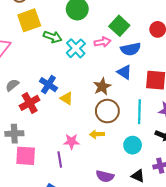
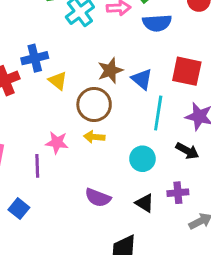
blue triangle: (124, 72) -> (142, 79), moved
blue cross: (48, 85) -> (35, 58), turned 36
brown circle: (107, 111) -> (94, 104), moved

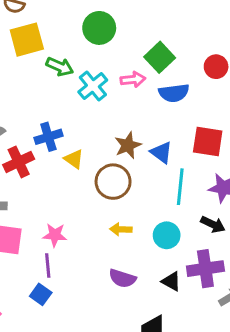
yellow arrow: (94, 137) -> (121, 229), moved
pink star: (57, 143) -> (55, 235), moved
purple line: (37, 166) -> (48, 265), moved
purple cross: (178, 193) -> (205, 269), size x1.6

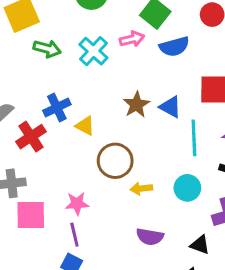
green arrow: (60, 67) -> (47, 49), moved
brown circle: (113, 182) -> (115, 161), moved
black triangle: (171, 281) -> (200, 245), moved

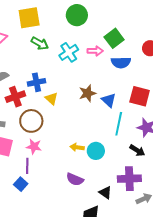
brown circle: (115, 161) -> (31, 121), moved
cyan circle: (187, 188) -> (96, 151), moved

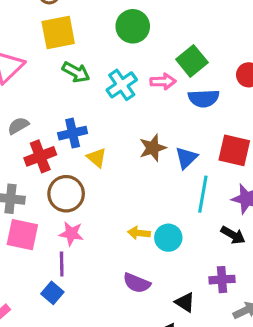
blue triangle: (109, 100) -> (186, 158), turned 35
purple cross: (129, 179) -> (222, 280), size x0.7

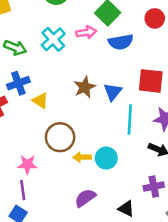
green arrow: (76, 72) -> (15, 48), moved
brown circle: (66, 194) -> (60, 137), moved
purple semicircle: (137, 283) -> (85, 198), turned 130

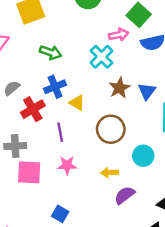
cyan cross: (53, 39) -> (101, 57), moved
brown circle: (60, 137) -> (111, 129), moved
yellow arrow: (82, 157) -> (110, 173), moved
purple line: (23, 190) -> (60, 132), moved

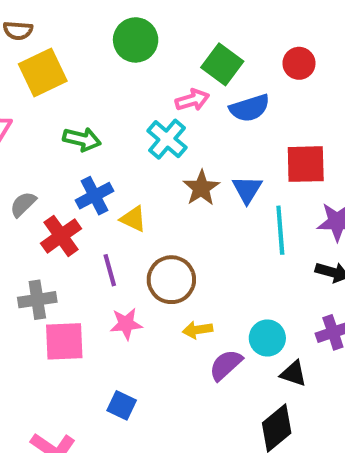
brown circle: (111, 129) -> (171, 280), moved
cyan circle: (143, 156) -> (267, 338), moved

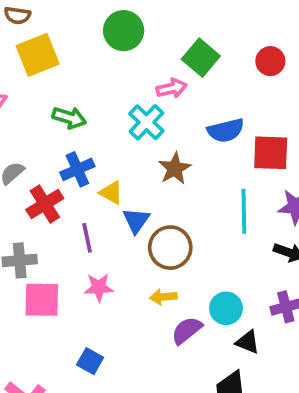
blue semicircle: (250, 108) -> (226, 130), moved
blue triangle: (247, 189) -> (136, 221), moved
brown circle: (171, 280) -> (170, 248), moved

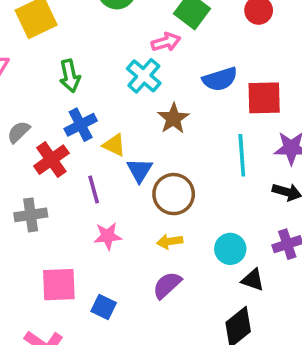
green arrow: (69, 118) -> (70, 76), turned 64
pink square: (42, 300) -> (59, 285), moved
purple semicircle: (187, 330) -> (167, 285), moved

